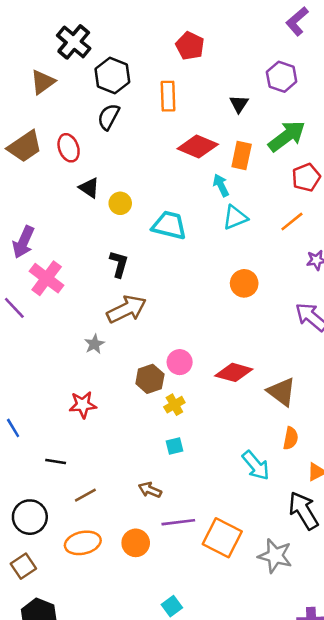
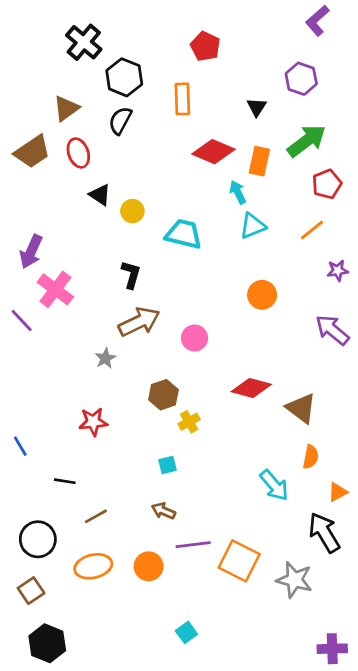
brown triangle: (43, 82) -> (66, 108), moved
pink circle: (180, 362) -> (195, 338), moved
cyan square: (174, 446) -> (167, 465), moved

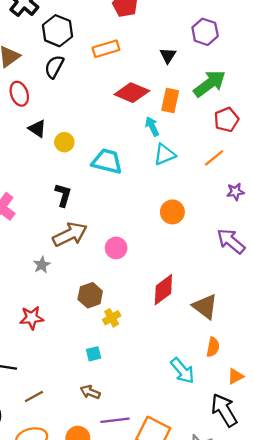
orange rectangle: (182, 99) -> (106, 49), turned 75
red diamond: (251, 388) -> (163, 290), turned -52

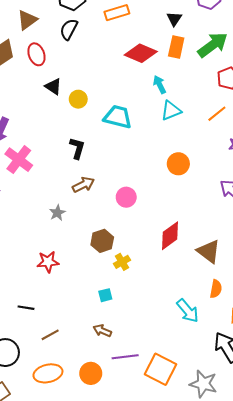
orange rectangle: (170, 100) -> (176, 47), moved
brown arrow: (70, 234) -> (83, 185), size x0.7

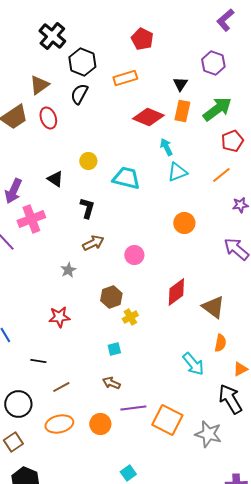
black triangle: (53, 87) -> (55, 179), moved
pink cross: (19, 160) -> (31, 219), turned 32

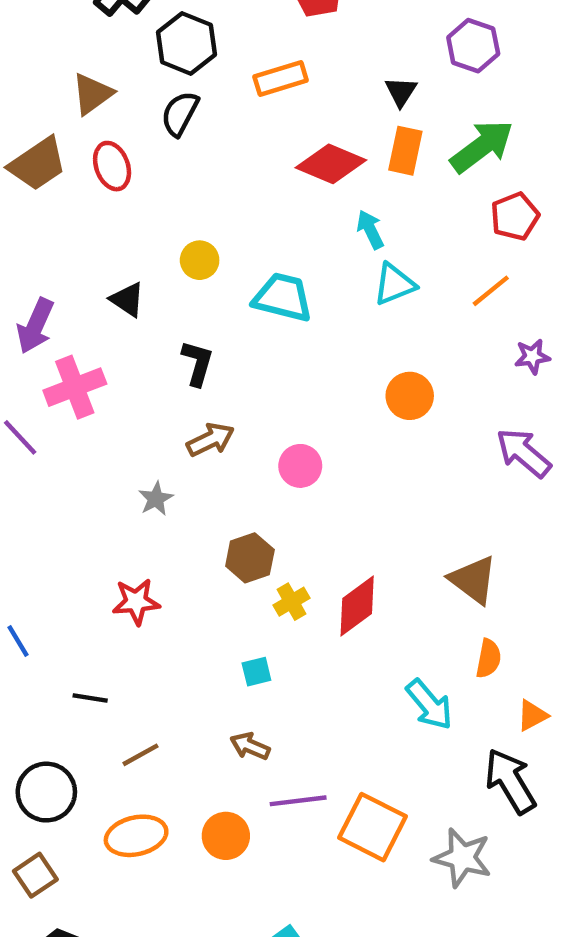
red diamond: (176, 292) -> (357, 606), moved

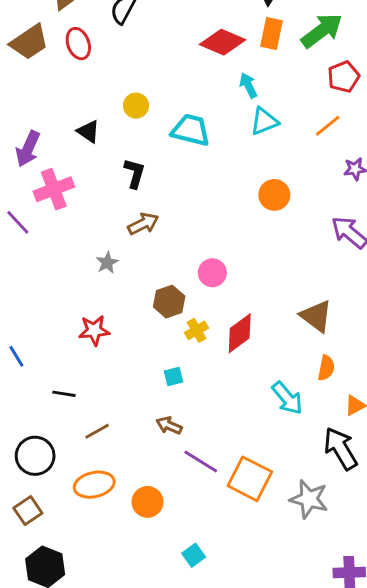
pink circle: (300, 466) -> (212, 273), moved
purple line: (298, 801) -> (201, 462), turned 39
orange circle: (226, 836) -> (147, 502), moved

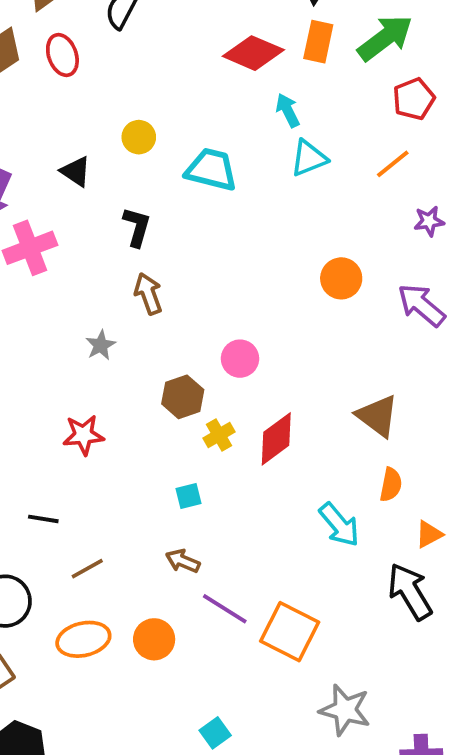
orange circle: (274, 195) -> (341, 278), moved
brown arrow: (143, 224) -> (148, 294), turned -84
gray star: (309, 499) -> (345, 710), moved
orange circle: (147, 502) -> (154, 639), moved

